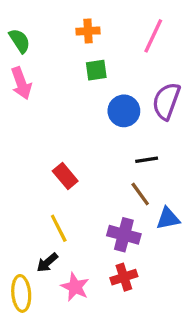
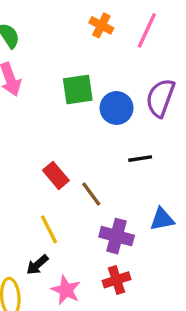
orange cross: (88, 31) -> (101, 25), moved, turned 30
green square: (96, 70) -> (78, 89), moved, size x1.4
brown line: (140, 194) -> (91, 194), moved

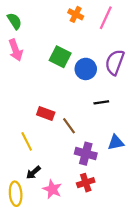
green square: (78, 89) -> (60, 57), turned 35
red rectangle: (56, 175) -> (46, 114), turned -30
yellow line: (49, 229) -> (27, 141), moved

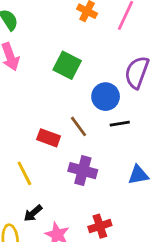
blue circle: (86, 69) -> (106, 97), moved
brown line: (69, 126) -> (79, 126), moved
purple cross: (86, 154) -> (83, 171), moved

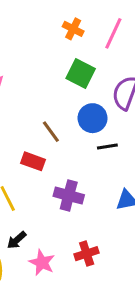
green square: (67, 65) -> (81, 73), moved
brown line: (79, 126) -> (51, 132), moved

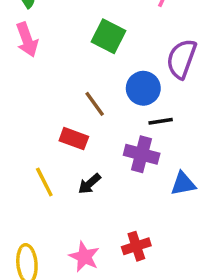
green square: (81, 73) -> (109, 36), moved
purple cross: (69, 196) -> (142, 154), moved
black arrow: (17, 240) -> (89, 184), moved

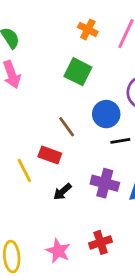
purple cross: (142, 154) -> (105, 183), moved
yellow line: (44, 182) -> (24, 170), moved

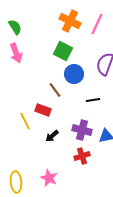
orange cross: (88, 29) -> (70, 21), size x1.5
blue circle: (106, 114) -> (74, 74), moved
red cross: (101, 242) -> (82, 156), moved

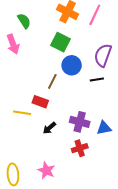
green semicircle: (15, 27) -> (24, 21), moved
brown line: (55, 90) -> (52, 81), turned 63
black line: (93, 100) -> (97, 79), moved
yellow line: (25, 121) -> (22, 113), turned -54

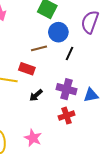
black line: (97, 79) -> (70, 54), moved, turned -56
brown line: (52, 81) -> (39, 48), turned 49

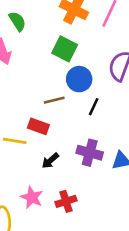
red cross: (67, 116) -> (66, 201), moved
pink star: (33, 138) -> (32, 197), moved

